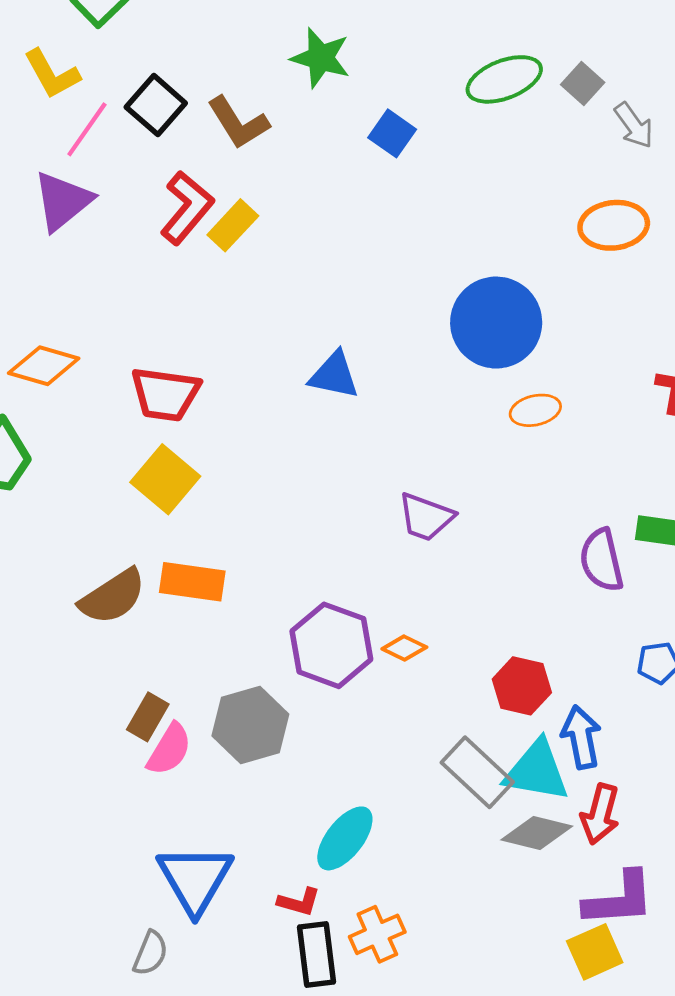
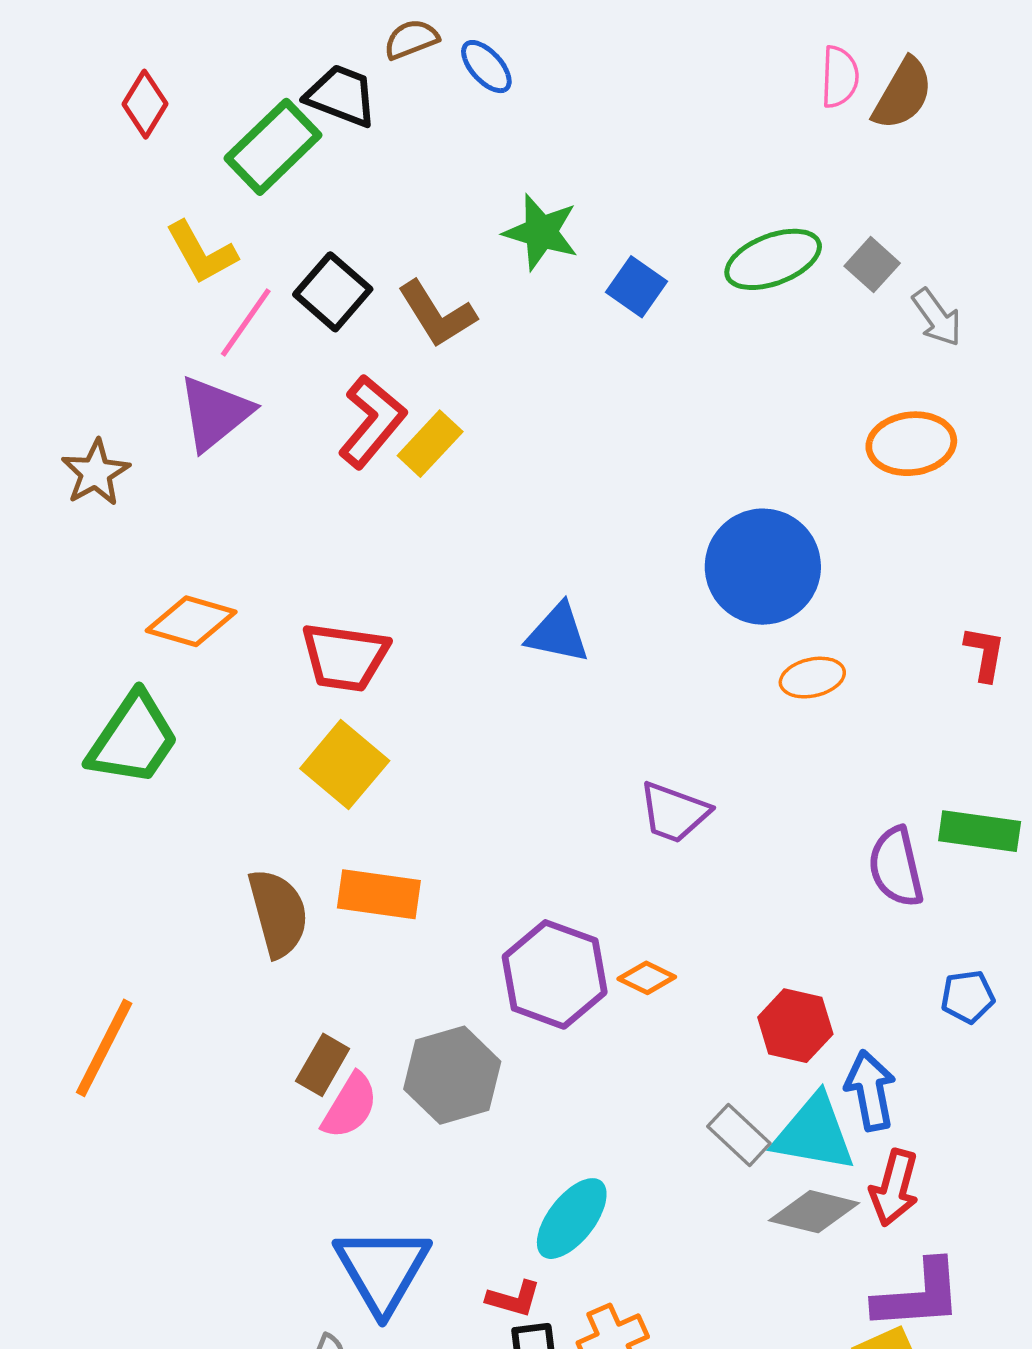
blue square: (392, 133) -> (637, 287), moved
brown semicircle: (113, 597) -> (278, 913), turned -72
gray rectangle: (477, 772) -> (739, 1135), size x0.7

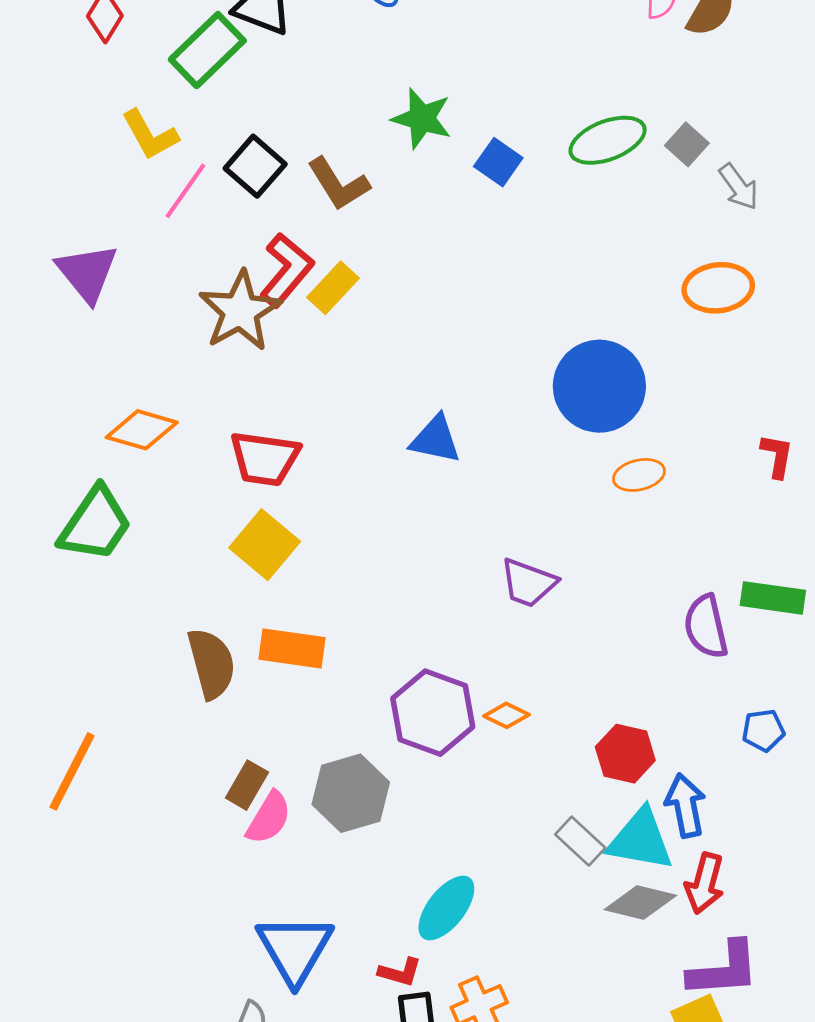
purple triangle: (215, 413) -> (87, 273), moved, turned -30
brown star: (96, 473) -> (240, 311), moved, size x1.5

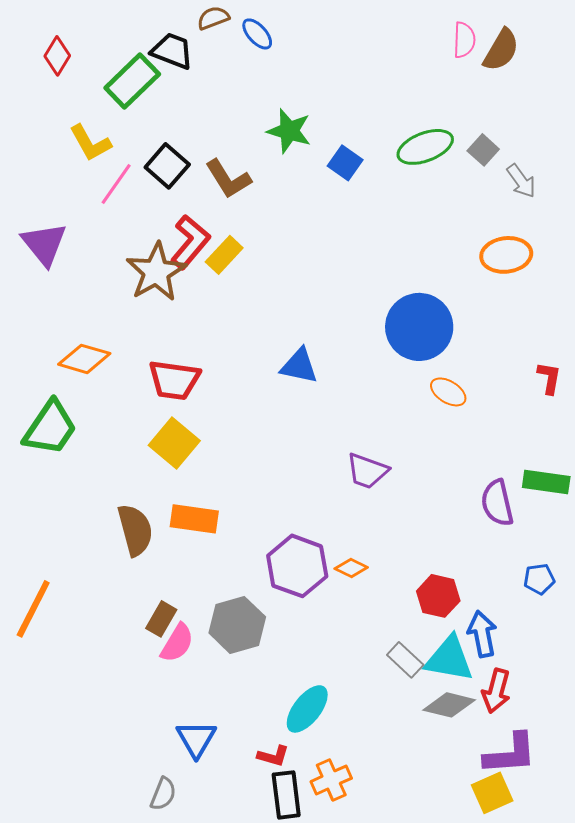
orange ellipse: (639, 475) -> (448, 392), turned 45
blue triangle: (295, 949) -> (196, 739), size x0.7

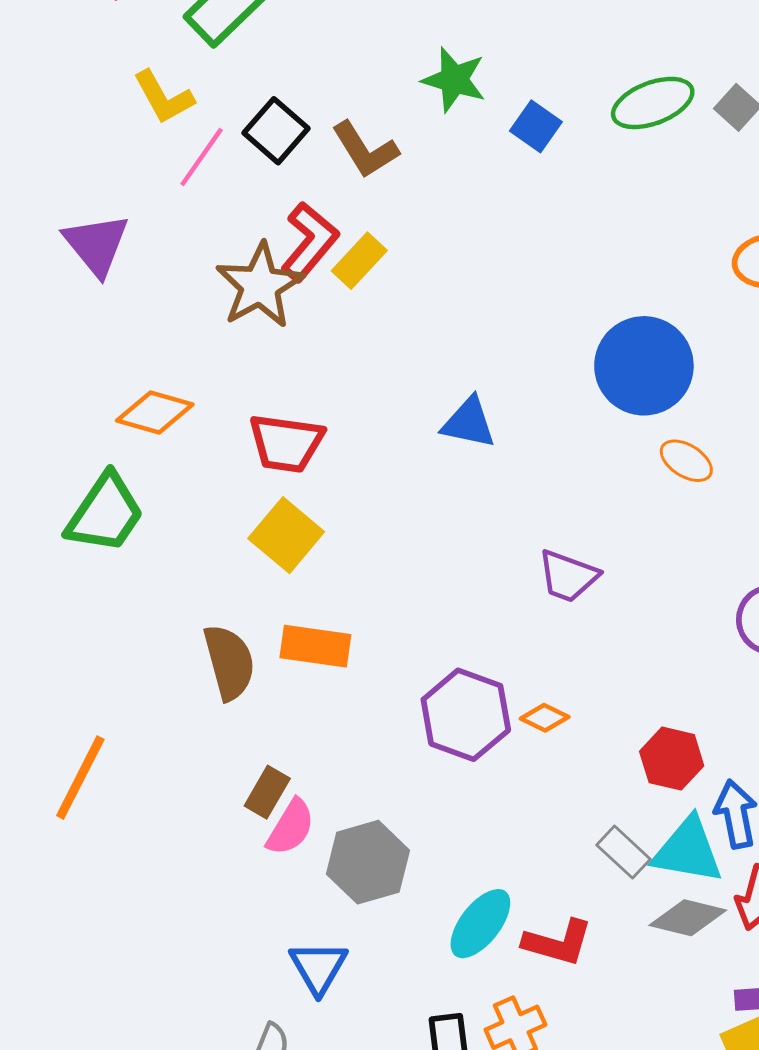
gray hexagon: (237, 625) -> (368, 862), moved
red L-shape: (273, 756) -> (558, 943), moved, size x1.5

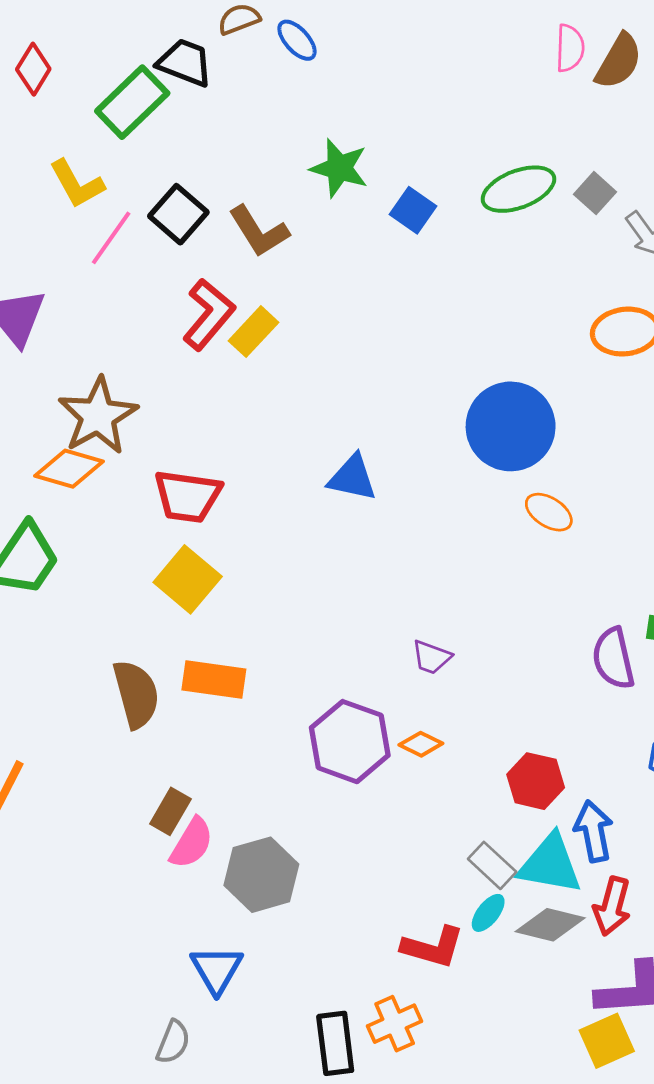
brown star: (260, 285) -> (98, 416), moved
purple trapezoid: (568, 576) -> (431, 657), moved, size x0.7
cyan ellipse: (480, 924) -> (488, 913), moved, size x0.6

